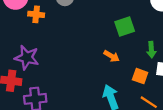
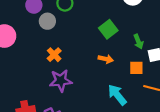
orange cross: (36, 14) -> (54, 55), moved, turned -32
purple star: (27, 58) -> (61, 81), moved

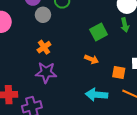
green arrow: (138, 41) -> (125, 25), moved
cyan arrow: (117, 95) -> (97, 95), turned -55

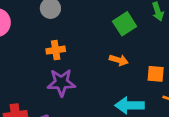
orange cross: (44, 47) -> (56, 50), turned 32

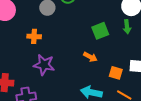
orange cross: (56, 50) -> (34, 36), moved

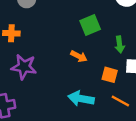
green arrow: (127, 27) -> (120, 45), moved

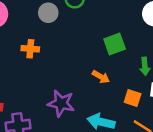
purple star: (24, 67) -> (61, 103), moved

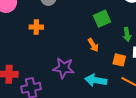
orange arrow: (101, 77) -> (93, 45), turned 32

